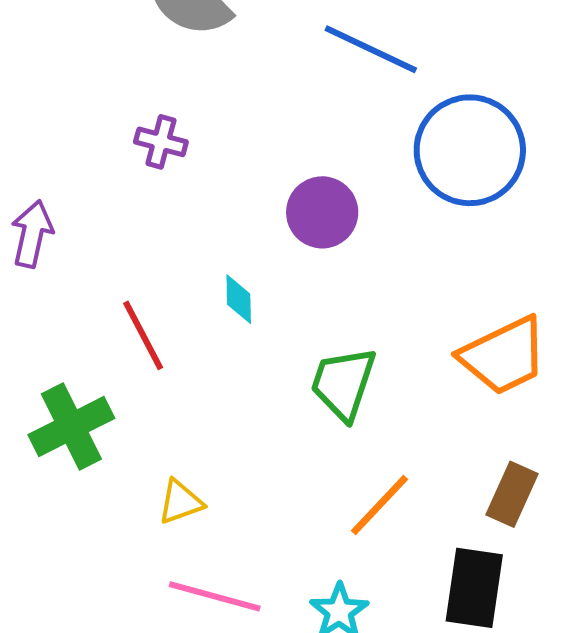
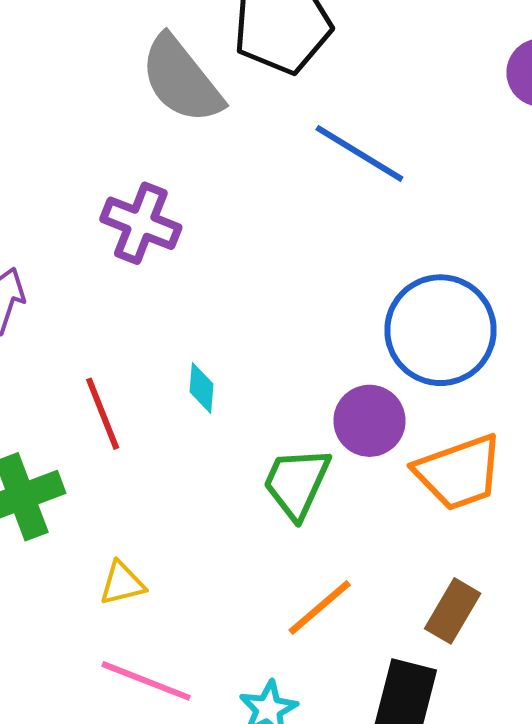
purple cross: (161, 142) -> (141, 223), size x1.5
blue circle: (470, 150) -> (440, 330), moved
purple circle: (322, 212) -> (369, 421), moved

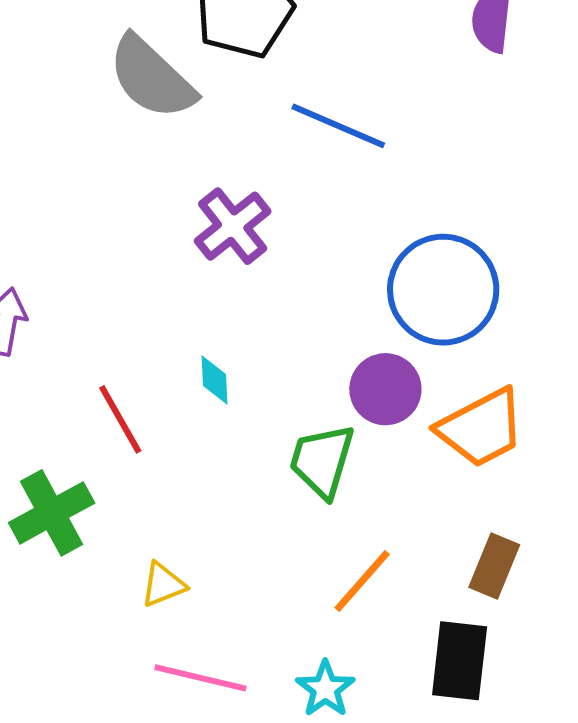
purple cross: (141, 223) -> (233, 226), moved, turned 38

